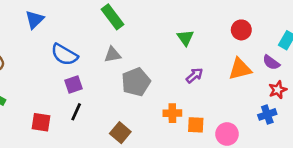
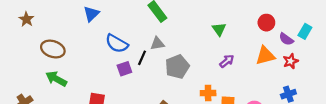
purple semicircle: (271, 62) -> (286, 39), moved
red star: (278, 90) -> (291, 61), moved
black line: (76, 112) -> (142, 58), moved

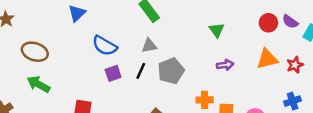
purple semicircle: (286, 39) -> (290, 22), moved
black line: (142, 58) -> (141, 71), moved
purple arrow: (227, 61) -> (225, 65), turned 32

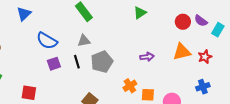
green triangle: (217, 30) -> (140, 13), moved, turned 32
black line: (141, 71) -> (77, 62), turned -40
orange cross: (205, 100) -> (130, 86), turned -32

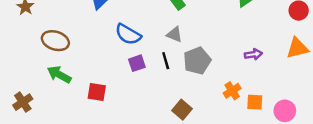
gray triangle: (84, 41) -> (174, 34), turned 32
red square: (29, 93) -> (97, 92), moved

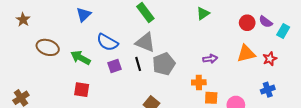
gray triangle: (174, 34) -> (145, 42), size x1.5
green arrow: (59, 74) -> (81, 58), moved
orange cross: (232, 91) -> (199, 82), moved, turned 32

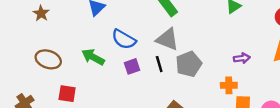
brown star: (23, 20) -> (41, 13), moved
brown ellipse: (48, 47) -> (48, 59), moved
red square: (82, 90) -> (67, 94), moved

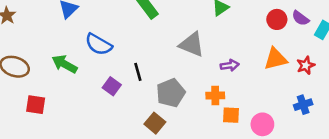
gray triangle: (167, 39) -> (192, 44), moved
gray pentagon: (189, 64) -> (171, 93), moved
purple square: (132, 66) -> (112, 86), moved, turned -35

